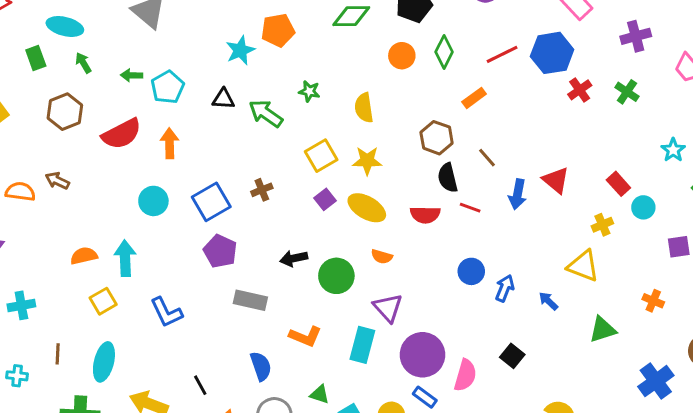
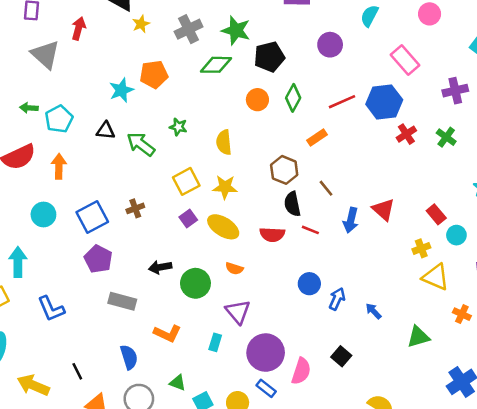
yellow triangle: (583, 266) -> (436, 277), moved
cyan rectangle: (362, 345) -> (215, 342), size x0.6

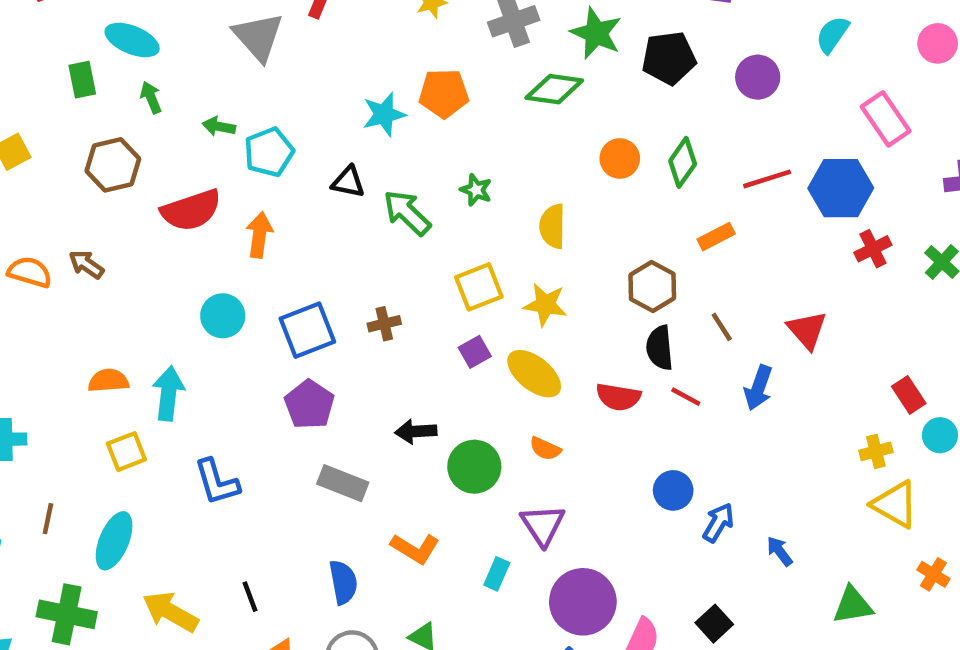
black pentagon: (269, 57) -> (669, 58), moved
red triangle: (383, 209) -> (807, 330), moved

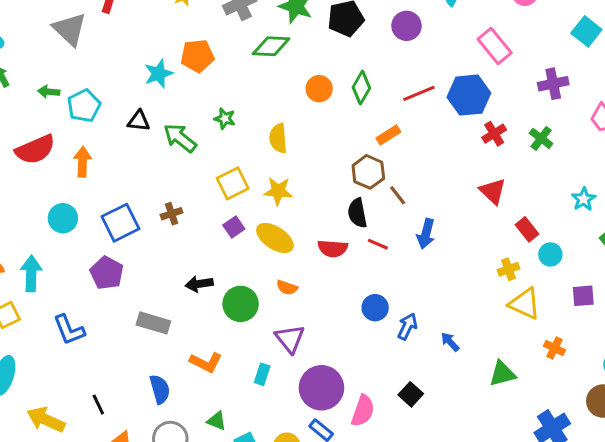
brown hexagon: (652, 287) -> (368, 172), moved
red triangle: (807, 330) -> (493, 191), moved
purple pentagon: (309, 405) -> (107, 273), moved

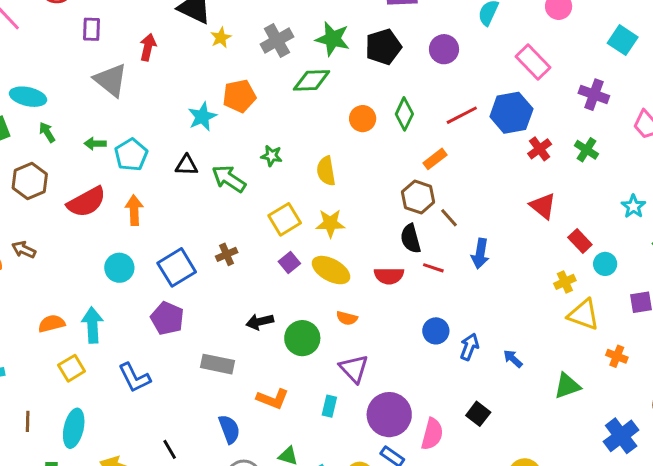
purple cross: (553, 84) -> (594, 95), turned 36

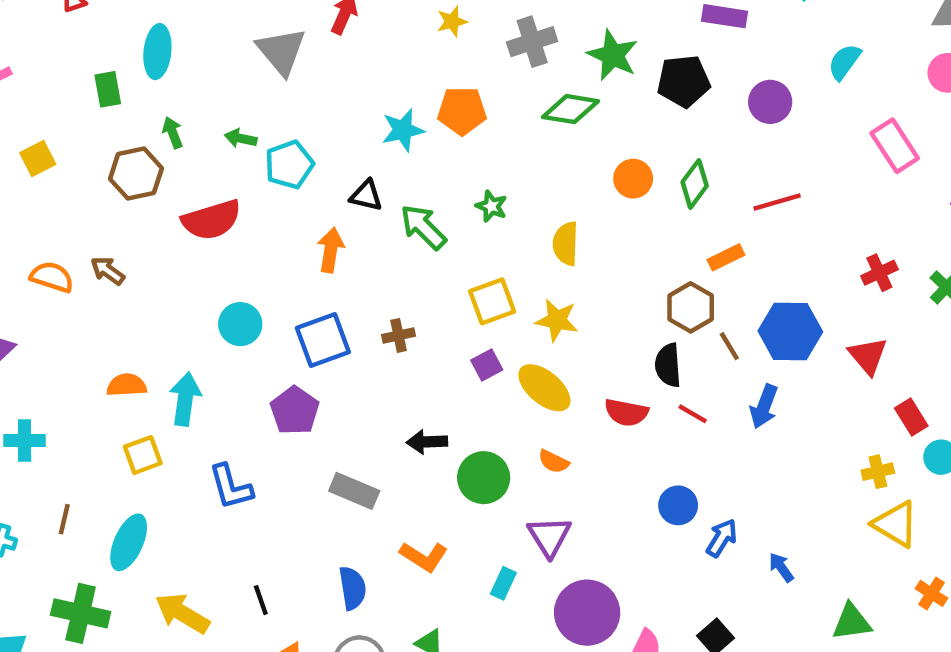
cyan ellipse: (28, 97) -> (157, 52), turned 72
blue hexagon: (511, 113) -> (790, 331), moved
green arrow: (47, 132) -> (173, 132), moved
orange arrow: (134, 210) -> (331, 250), moved

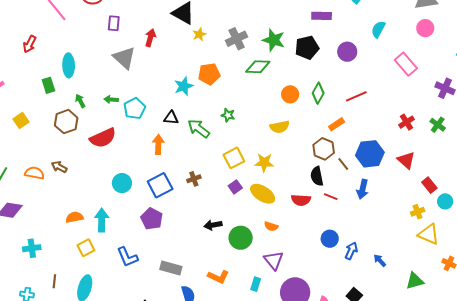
yellow semicircle: (566, 244) -> (280, 127), moved, turned -96
gray rectangle: (354, 491) -> (171, 268), moved

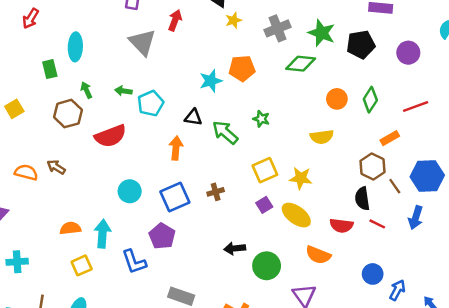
orange semicircle: (271, 226) -> (318, 255), moved, size x1.5
blue L-shape: (127, 257) -> (134, 262), moved

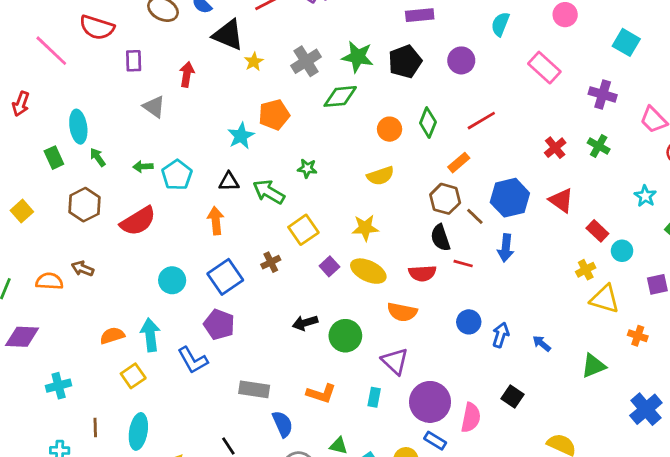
gray triangle: (142, 42) -> (154, 107), size x0.7
green arrow: (86, 90) -> (98, 157), moved
yellow square: (265, 170) -> (303, 230), moved

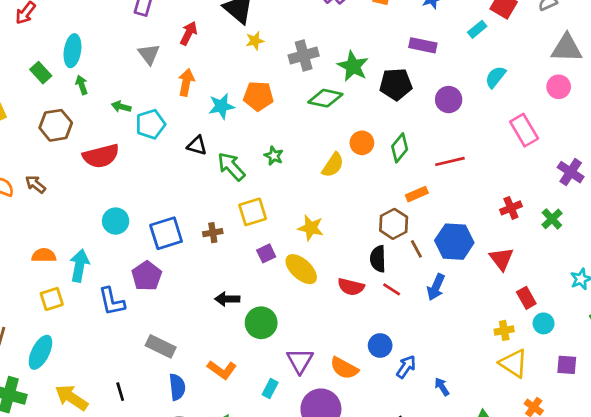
green rectangle: (54, 158) -> (41, 73), turned -35
yellow semicircle: (380, 176) -> (333, 165), moved, turned -55
orange arrow: (216, 221) -> (186, 82), moved
orange semicircle: (402, 312) -> (344, 368), moved

